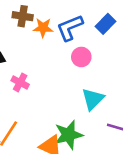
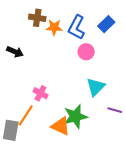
blue L-shape: (70, 28) -> (77, 27), turned -40
pink cross: (20, 82) -> (40, 93), moved

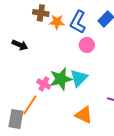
cyan triangle: (96, 87) -> (79, 78), moved
green star: (75, 117) -> (61, 79), moved
orange triangle: (61, 126) -> (84, 115), moved

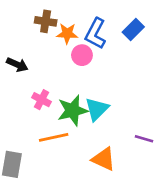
pink circle: (87, 45) -> (82, 55), moved
pink cross: (44, 84) -> (42, 100), moved
orange line: (30, 105) -> (54, 137), moved, turned 45

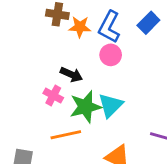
pink circle: (82, 55) -> (111, 55), moved
black arrow: (17, 65) -> (71, 75), moved

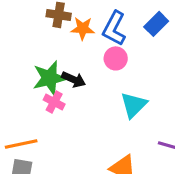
cyan triangle: (111, 105) -> (134, 105), moved
green star: (85, 107) -> (50, 78), moved
orange line: (66, 135) -> (21, 144), moved

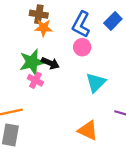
orange star: (83, 28) -> (43, 28), moved

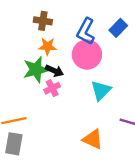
orange star: (43, 28) -> (47, 46), moved
pink circle: (82, 47) -> (87, 55), size x1.6
pink cross: (35, 80) -> (52, 88), moved, turned 35

